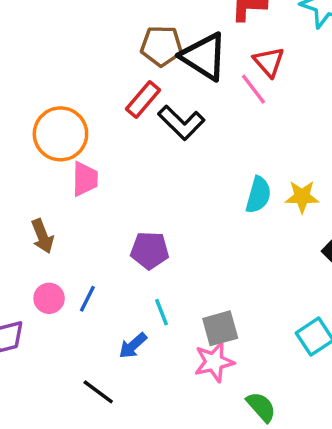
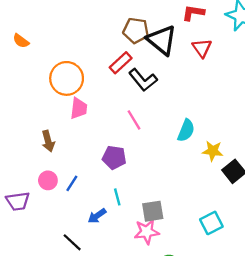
pink line: (254, 89) -> (134, 120), moved
yellow star: (302, 197) -> (213, 151), moved

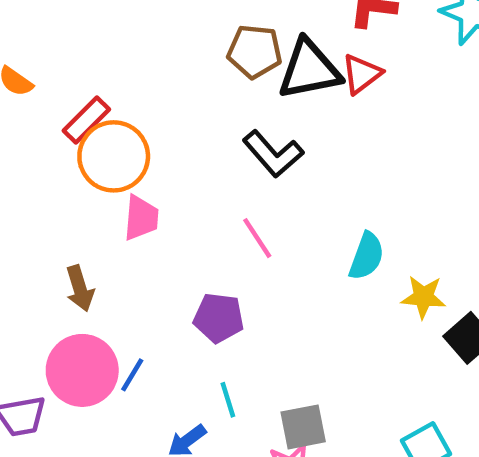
black triangle: (162, 40) -> (309, 70), turned -48
red triangle: (202, 48) -> (362, 74), moved, turned 30
red rectangle: (121, 63) -> (86, 120), moved
pink circle: (48, 180) -> (82, 370), size x1.8

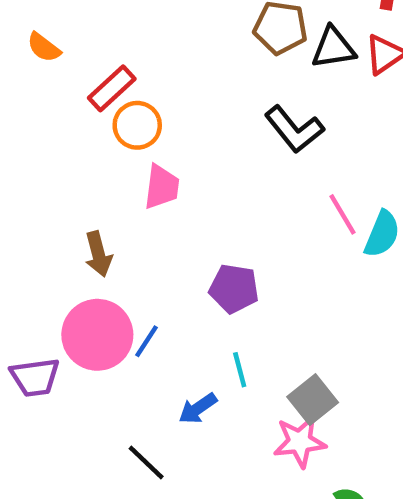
black triangle: (309, 70) -> (333, 48), size x0.7
orange circle: (114, 156) -> (137, 125), size x0.7
pink line: (257, 238) -> (342, 214), moved
gray square: (303, 427) -> (313, 400), turned -30

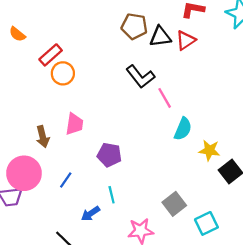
pink trapezoid: (162, 187) -> (74, 124), moved
pink line: (342, 214) -> (165, 98), moved
pink circle: (97, 335) -> (24, 173), moved
gray square: (313, 400) -> (174, 204), moved

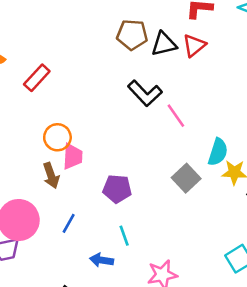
orange circle: (63, 73) -> (57, 137), moved
cyan semicircle: (183, 129) -> (218, 152), moved
brown arrow: (43, 137) -> (51, 176), moved
gray square: (174, 204) -> (186, 178), moved
blue arrow: (91, 214) -> (101, 260), turned 48

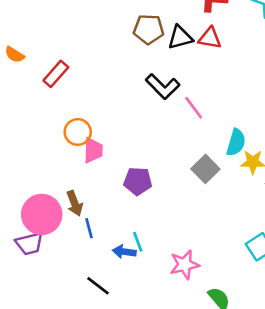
red triangle: (194, 46) -> (210, 38), turned 50
brown arrow: (51, 176) -> (75, 203), moved
blue line: (69, 223) -> (89, 228), moved, turned -42
cyan line: (124, 236) -> (138, 242), moved

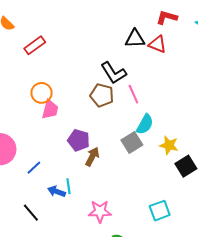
brown pentagon: (149, 29) -> (102, 95), moved
cyan semicircle: (236, 142) -> (145, 124), moved
brown arrow: (75, 203) -> (92, 157), moved, turned -144
blue line: (89, 228) -> (34, 168), turned 49

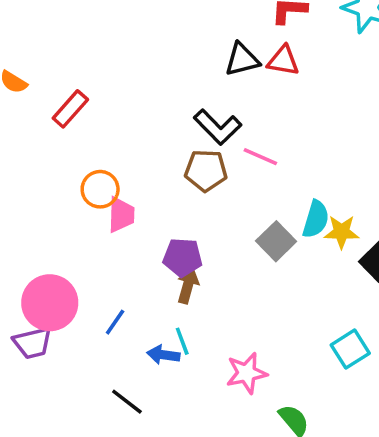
pink line: (133, 94) -> (260, 157), turned -30
cyan semicircle: (145, 124) -> (316, 219), moved
brown arrow: (92, 157) -> (188, 286), moved

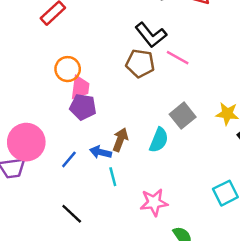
cyan semicircle: (316, 219) -> (159, 140), moved
purple pentagon: (183, 257) -> (83, 107), moved
blue arrow: (163, 355) -> (101, 152), moved

